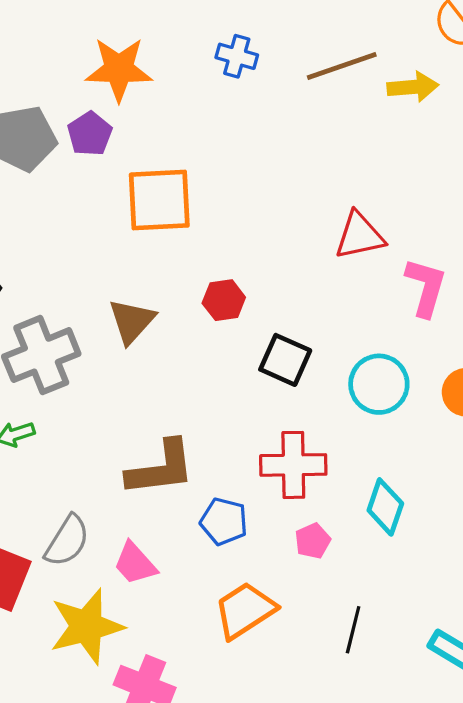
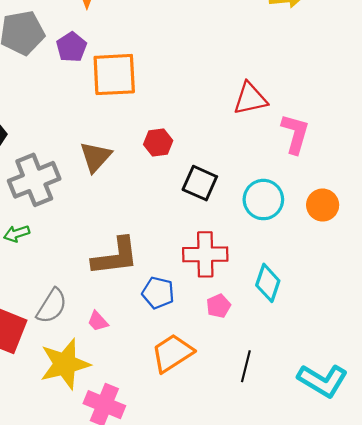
purple pentagon: (90, 134) -> (71, 47), moved
pink trapezoid: (135, 563) -> (98, 321), size x0.7

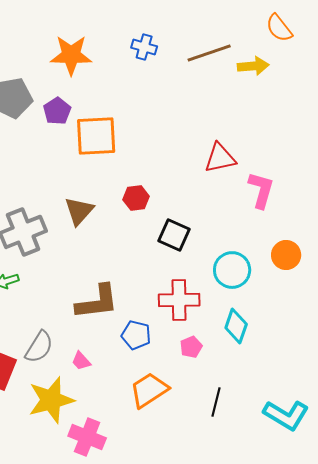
cyan circle: (263, 200) -> (232, 270), moved

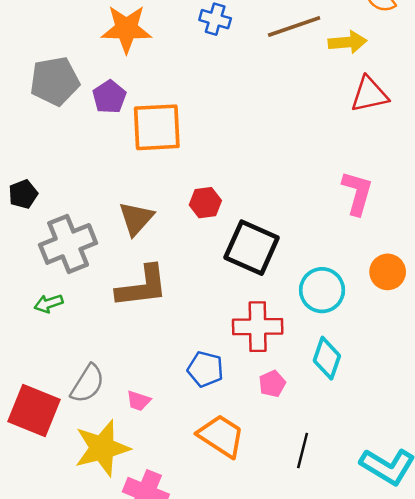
red triangle: (220, 158) -> (369, 94), moved
black square: (174, 235) -> (252, 248), size x1.4
brown L-shape: (97, 302) -> (142, 286), moved
pink trapezoid: (81, 361) -> (139, 401), turned -30
orange trapezoid: (149, 390) -> (221, 436), turned 66

